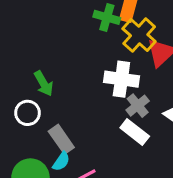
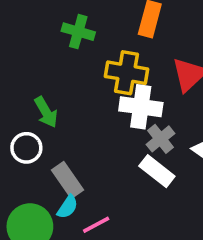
green cross: (107, 17) -> (78, 32), moved
yellow cross: (139, 35) -> (127, 73), moved, turned -32

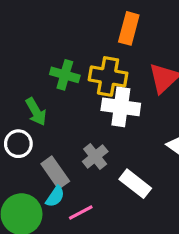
green cross: (78, 32) -> (65, 75), moved
gray cross: (160, 139) -> (95, 156), moved
white rectangle: (157, 171) -> (135, 184), moved

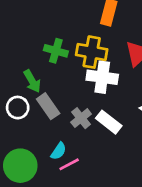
gray rectangle: (55, 173) -> (48, 106), moved
white rectangle: (135, 184) -> (109, 122), moved
cyan semicircle: (55, 197) -> (59, 151), moved

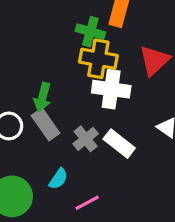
green cross: (56, 51) -> (90, 32), moved
green arrow: (32, 81) -> (42, 97), moved, turned 45
pink line: (69, 164) -> (87, 203), moved

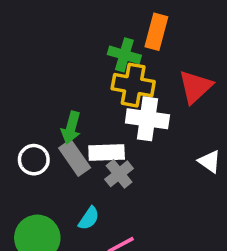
white rectangle: (119, 144) -> (107, 153), moved, turned -40

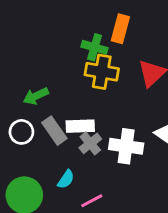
white cross: (147, 119) -> (126, 146), moved
green arrow: (71, 128) -> (36, 96), moved, turned 50

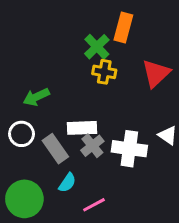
green cross: (95, 47) -> (97, 47), turned 30
yellow cross: (102, 72) -> (104, 72), size x0.7
gray rectangle: (54, 131) -> (55, 149), moved

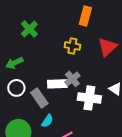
green cross: (97, 47) -> (29, 29), moved
green arrow: (36, 97) -> (14, 63), moved
gray cross: (92, 146) -> (72, 79), moved

